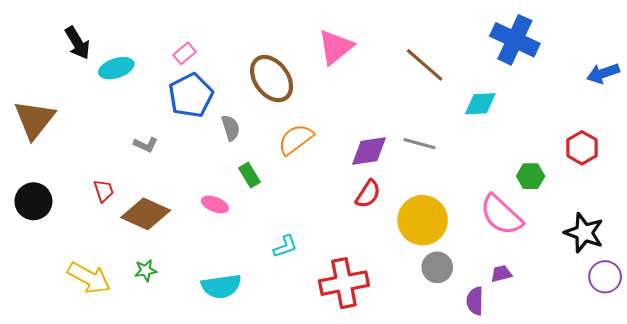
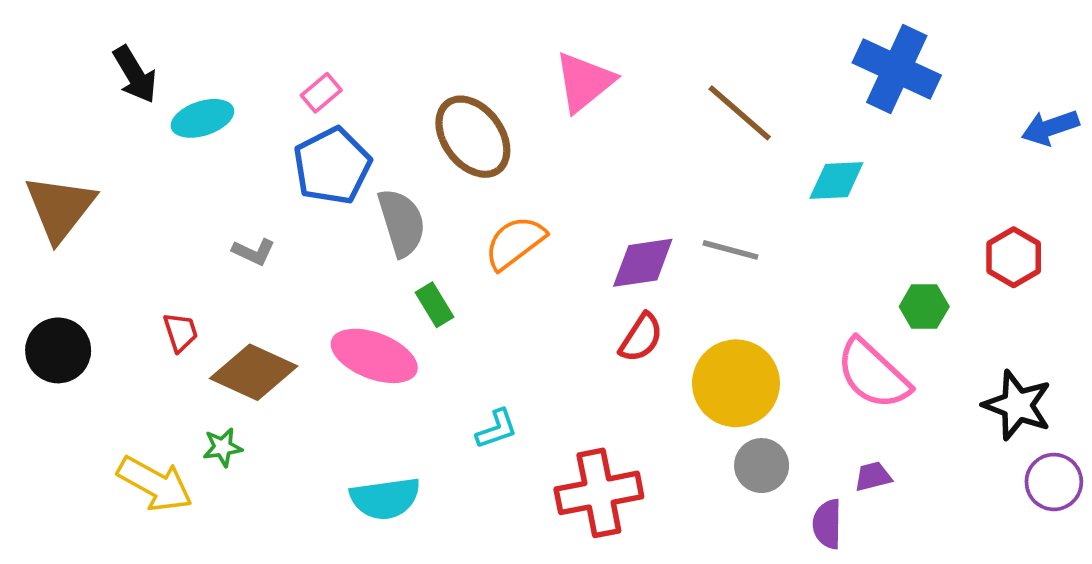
gray semicircle: (231, 128) -> (402, 223), size x1.5
pink ellipse: (215, 204) -> (374, 356), size x1.8
green star: (146, 270) -> (223, 447), moved

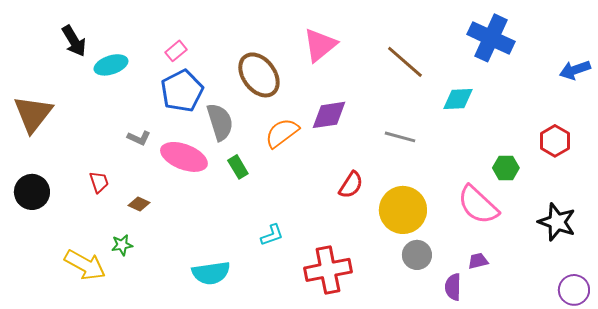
purple diamond: (643, 263) -> (329, 115), moved
pink ellipse: (374, 356) -> (184, 157), moved
brown diamond: (254, 372) -> (139, 204), size x0.5
purple circle: (1054, 482) -> (574, 290), moved

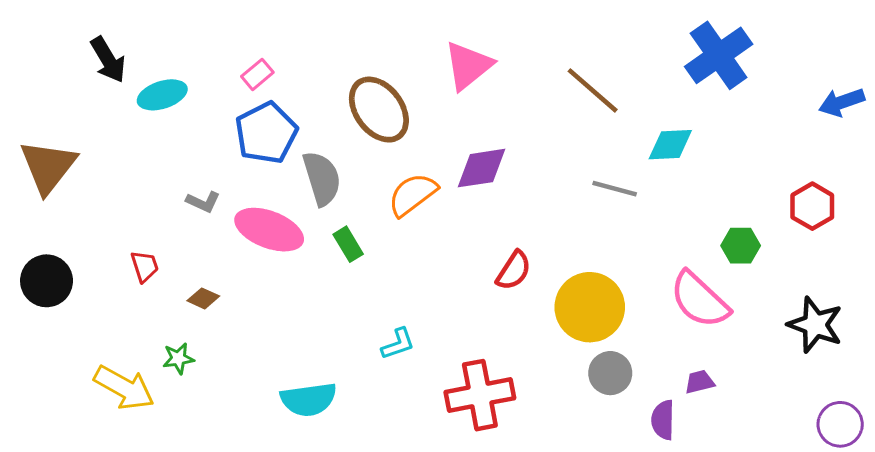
blue cross: (491, 38) -> (719, 55), turned 30
gray line: (400, 137) -> (615, 189), moved

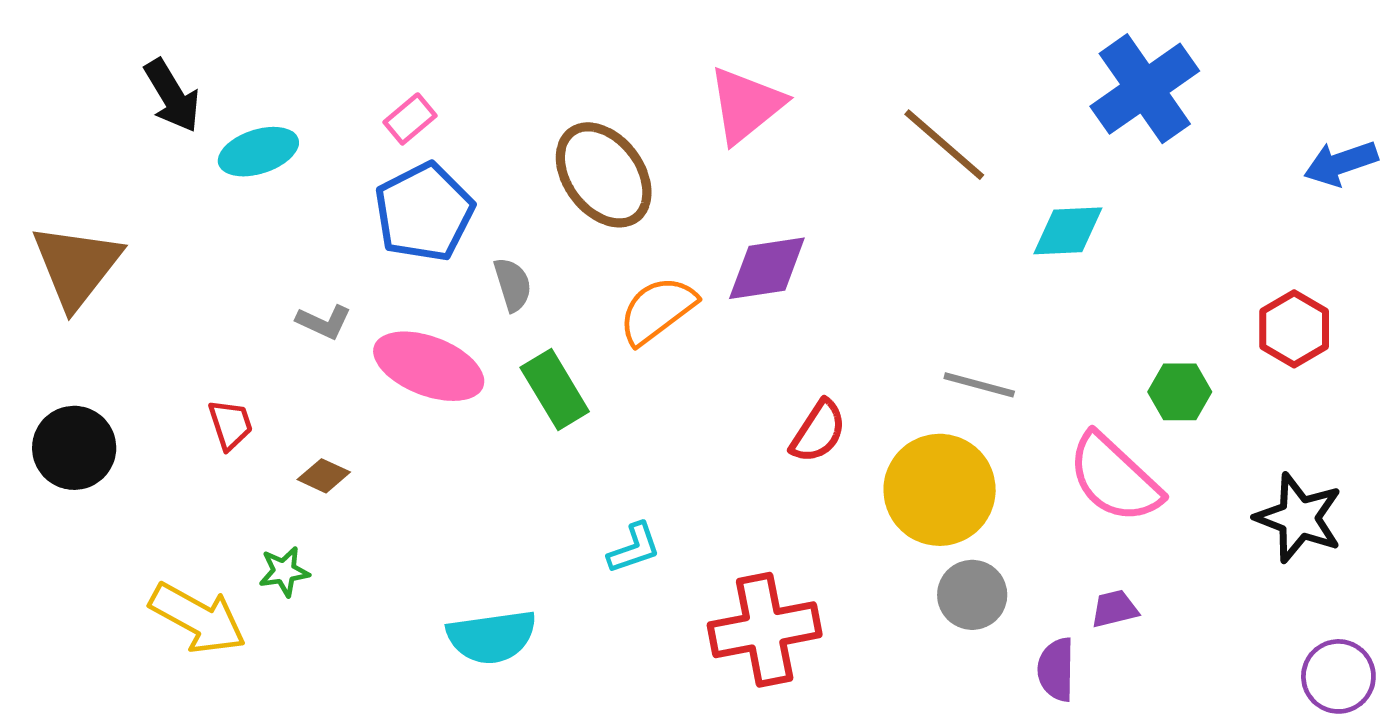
gray semicircle: (322, 178) -> (513, 285), size x0.6
gray line: (615, 189) -> (979, 385), moved
green rectangle: (348, 244) -> (555, 390), size x1.4

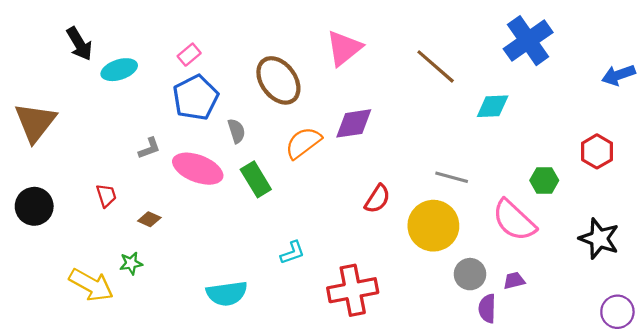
gray L-shape: (324, 322) -> (149, 148), turned -45
gray circle: (972, 595) -> (470, 274), moved

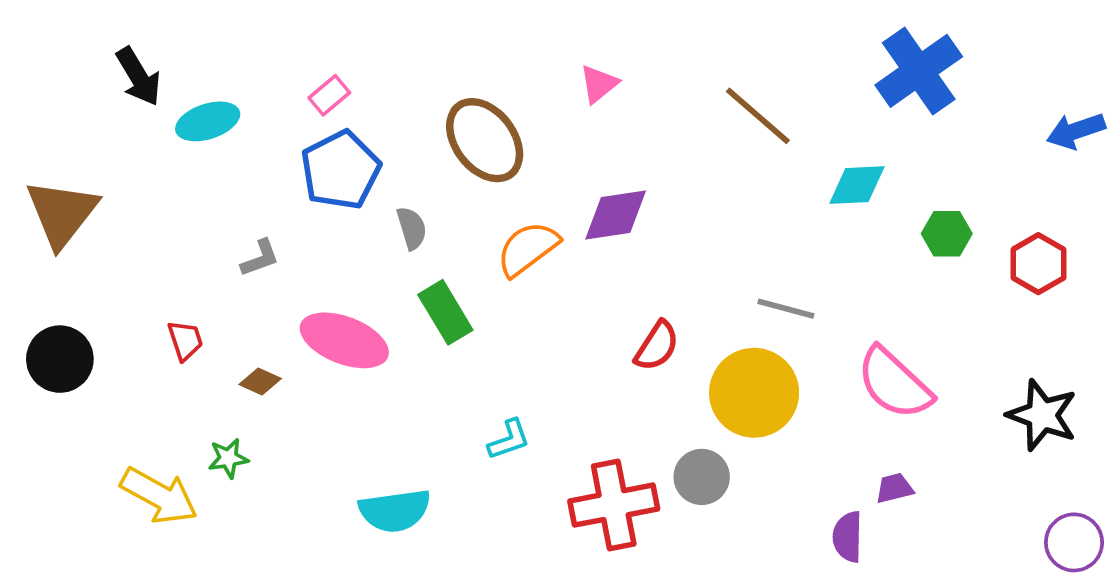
pink triangle: (344, 48) -> (599, 84), size x0.6
pink ellipse: (198, 169) -> (344, 340), moved
green hexagon: (544, 180) -> (947, 234), moved
gray circle: (470, 274) -> (702, 477), moved

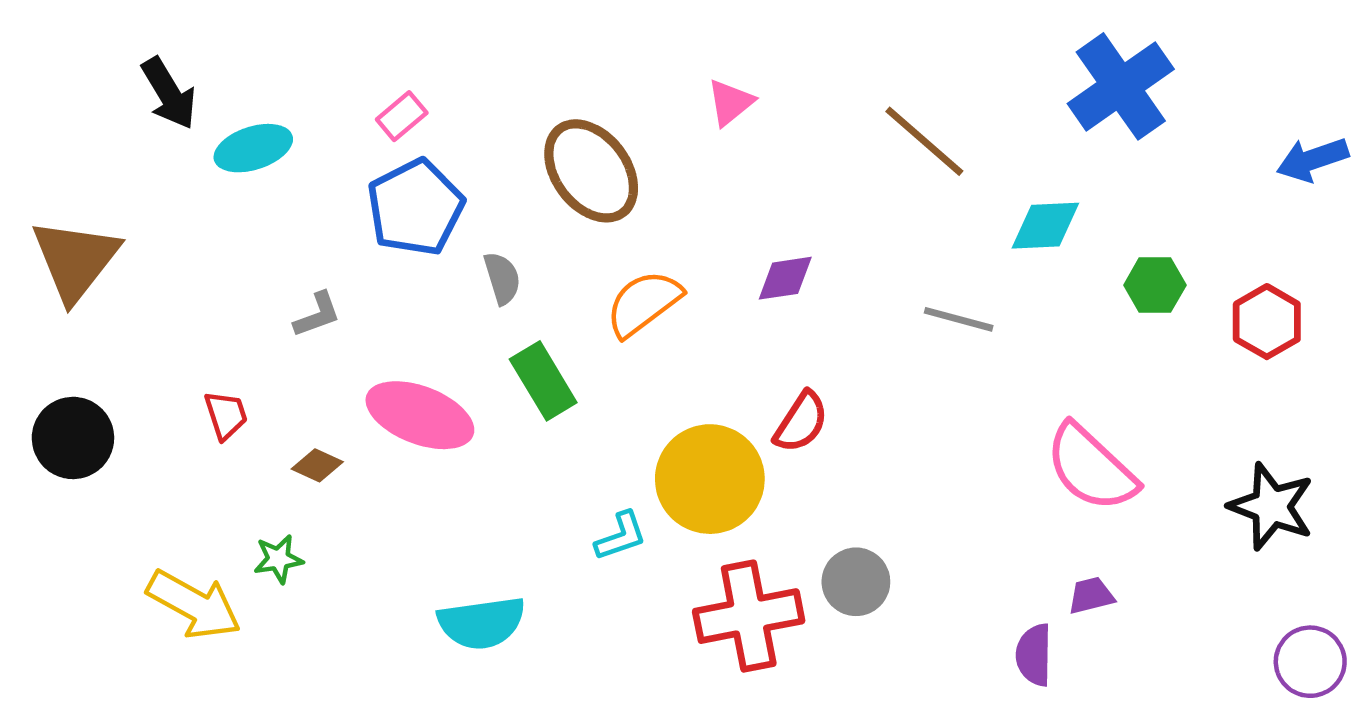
purple diamond: (616, 215) -> (785, 278), moved, size x0.7
gray line: (786, 309) -> (959, 319), moved
yellow circle: (754, 393) -> (710, 479), moved

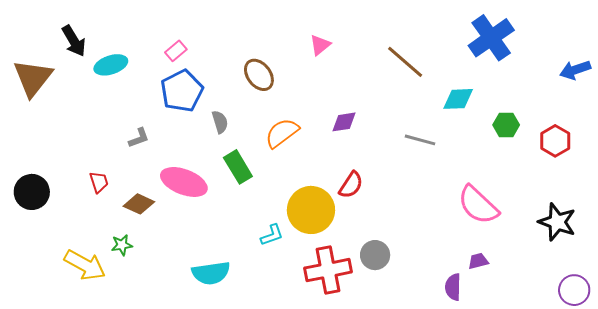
brown ellipse: (591, 171) -> (259, 75), size x0.7
brown triangle: (75, 260) -> (33, 78), moved
brown diamond: (317, 465) -> (139, 204), size x1.4

